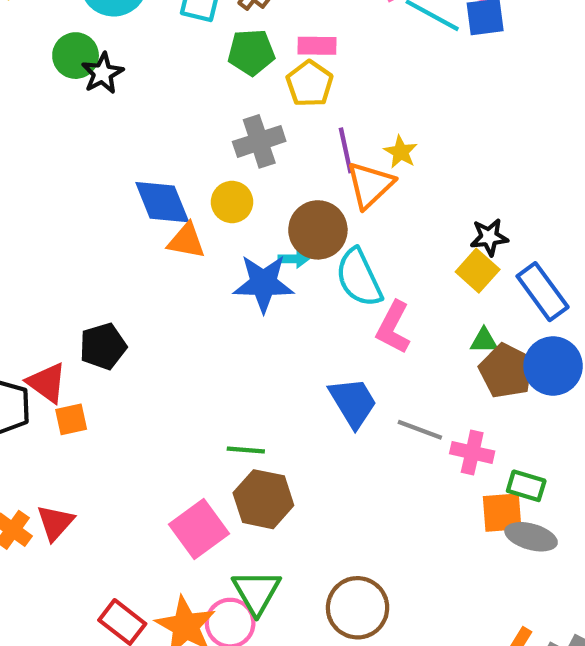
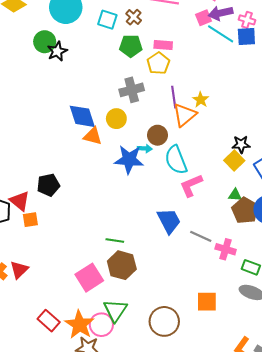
brown circle: (318, 230) -> (157, 135), size x0.7
pink L-shape: (393, 327) -> (191, 185), turned 35
orange square: (502, 513) -> (207, 302), moved

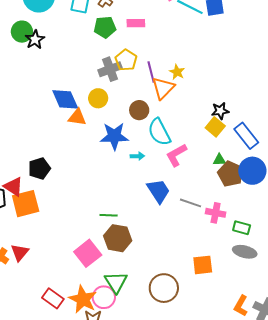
yellow pentagon: (158, 63) -> (126, 60), moved
cyan arrow: (145, 149) -> (137, 156), moved
orange square: (30, 220) -> (26, 204), size x1.8

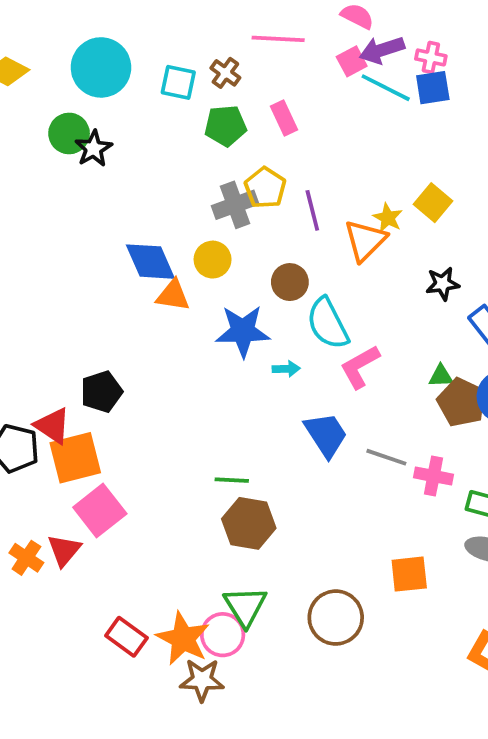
pink rectangle: (136, 23) -> (284, 118), turned 66
yellow star: (177, 72) -> (388, 218), moved
orange triangle: (163, 88) -> (365, 240), moved
yellow square: (215, 127) -> (433, 203), moved
pink square: (88, 253) -> (100, 510), moved

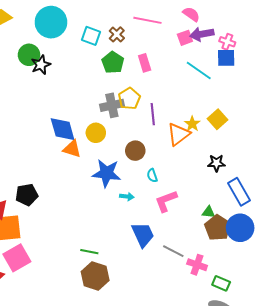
cyan line: (386, 88) -> (199, 70), moved
green pentagon: (225, 126) -> (113, 63), turned 30
cyan semicircle: (328, 323) -> (152, 176), size x0.5

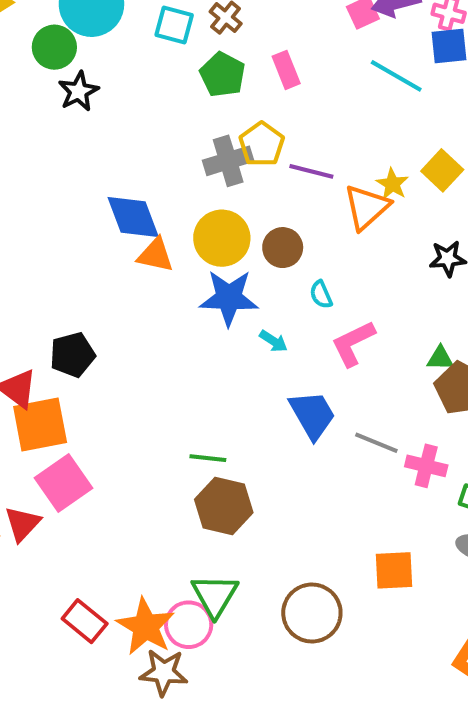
green circle: (29, 55) -> (54, 47), moved
purple line: (153, 114) -> (311, 171), turned -65
yellow circle: (96, 133) -> (222, 238), moved, size x1.4
cyan arrow: (127, 197) -> (274, 341), turned 32

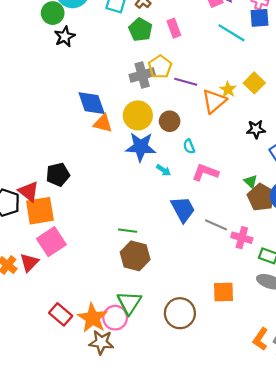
pink L-shape: (353, 343) -> (205, 172), turned 45
green triangle: (440, 358) -> (251, 181), turned 40

